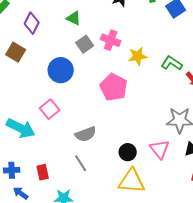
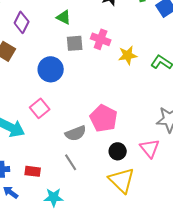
gray square: (85, 44) -> (75, 43), turned 30
pink pentagon: (114, 87) -> (104, 118), moved
red rectangle: (43, 172) -> (33, 171), turned -70
yellow triangle: (132, 181) -> (122, 180), turned 40

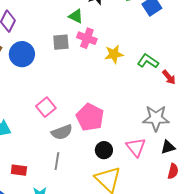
green triangle: (64, 17) -> (76, 16), moved
blue circle: (51, 69) -> (22, 54), moved
pink square: (40, 108) -> (46, 107), moved
gray line: (71, 162) -> (57, 161), turned 42

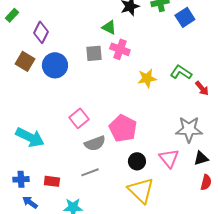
yellow star: (114, 54) -> (147, 78), moved
gray line: (57, 161) -> (90, 172), turned 60

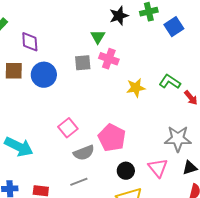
green triangle: (109, 27) -> (98, 37), turned 35
purple diamond: (41, 32) -> (30, 42), turned -30
brown square: (25, 61) -> (14, 71), turned -30

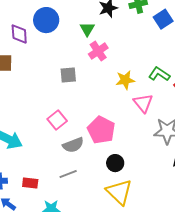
pink cross: (109, 59) -> (98, 51), turned 36
gray square: (83, 63) -> (68, 75), moved
blue circle: (44, 75) -> (46, 20), moved
pink triangle: (158, 168) -> (143, 103), moved

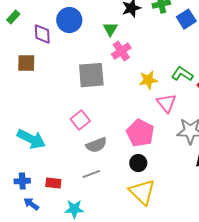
gray square: (68, 75) -> (91, 75), size x1.6
pink pentagon: (101, 130) -> (140, 133), moved

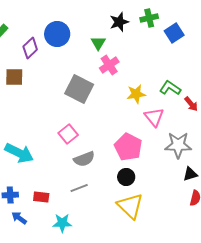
purple diamond: (42, 34) -> (30, 48), turned 50
gray square: (91, 75) -> (79, 89), turned 32

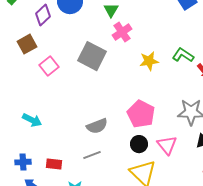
brown square: (14, 77) -> (27, 44), turned -30
pink triangle: (154, 117) -> (167, 145), moved
pink square: (68, 134) -> (49, 66), moved
cyan arrow: (19, 153) -> (32, 120), size x0.7

